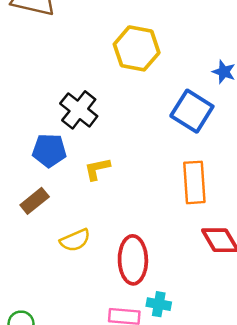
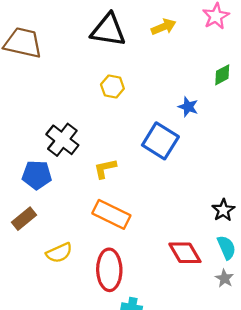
yellow hexagon: (137, 48) -> (112, 87), size x0.6
yellow L-shape: (97, 169) -> (105, 169), moved
orange rectangle: (194, 182) -> (111, 214), moved, turned -60

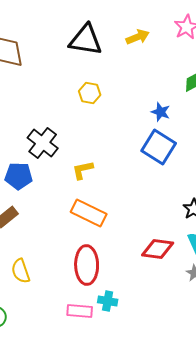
blue square: (160, 141) -> (159, 147), moved
yellow semicircle: (59, 253) -> (21, 271), moved, turned 95
red diamond: (185, 253) -> (158, 249), turned -52

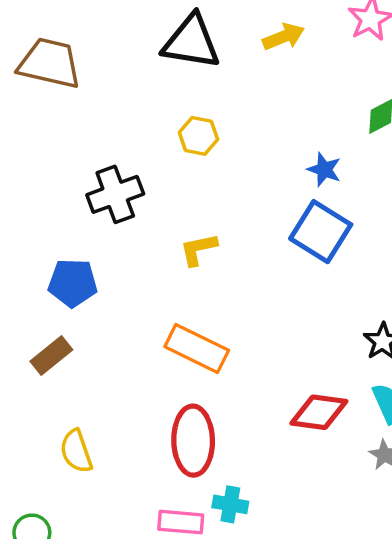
black cross: (43, 143) -> (115, 194), moved, turned 32
yellow L-shape: (83, 170) -> (198, 249), moved

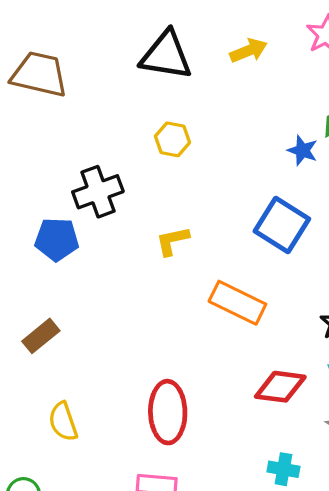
blue star: (324, 170) -> (302, 150), moved
blue pentagon: (73, 283) -> (57, 239), moved
orange rectangle: (197, 348) -> (237, 303), moved
cyan cross: (230, 504) -> (283, 469), moved

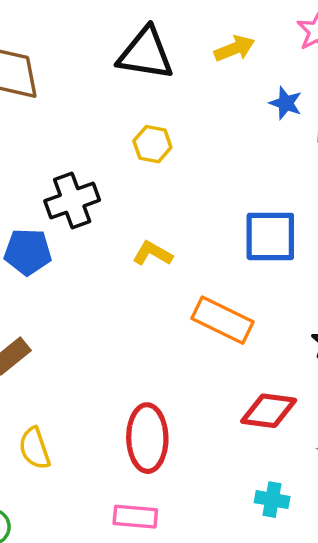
blue star: (302, 150) -> (286, 103), moved
blue square: (282, 225) -> (270, 236), turned -32
yellow L-shape: (172, 241) -> (152, 254), turned 42

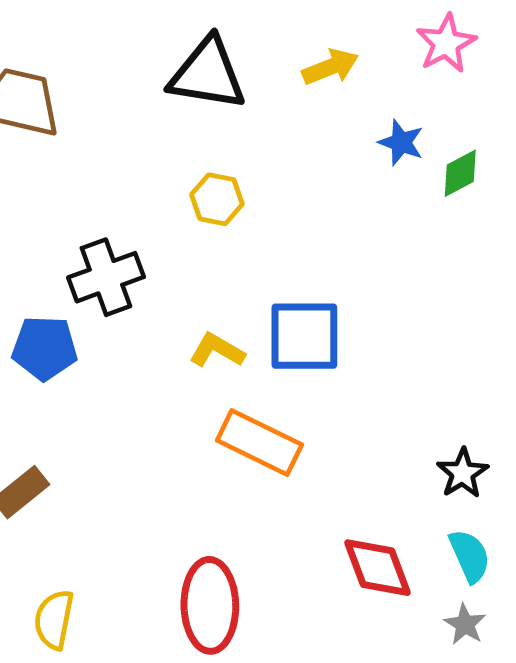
blue square: (270, 236) -> (304, 336), moved
orange rectangle: (222, 320) -> (259, 442), moved
red diamond: (269, 411) -> (378, 568), turned 62
yellow semicircle: (35, 448) -> (54, 620), turned 30

